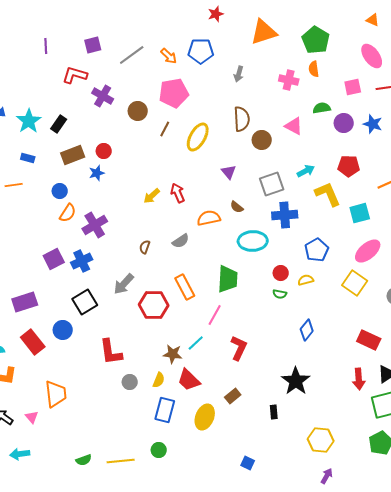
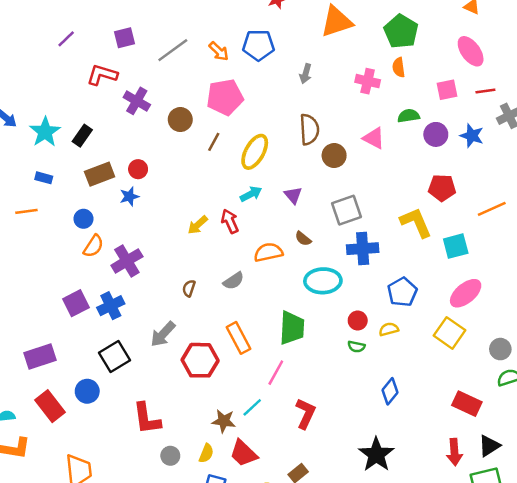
purple line: (46, 46) -> (66, 39), turned 49
cyan arrow: (306, 171) -> (251, 194), moved

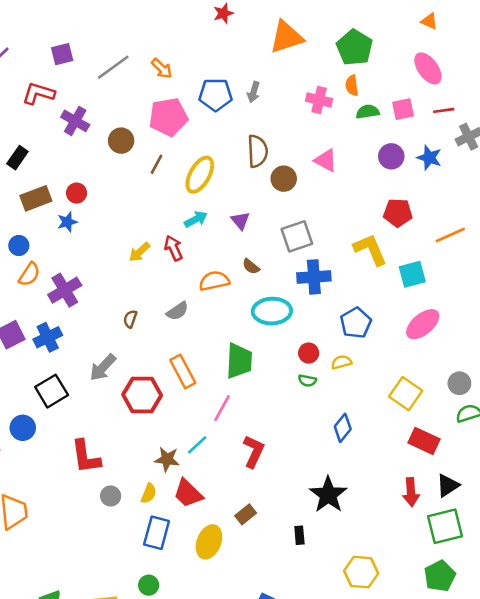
blue pentagon: (258, 45) -> (216, 95), moved
green semicircle: (409, 116) -> (368, 112), moved
yellow square: (449, 333) -> (406, 394), moved

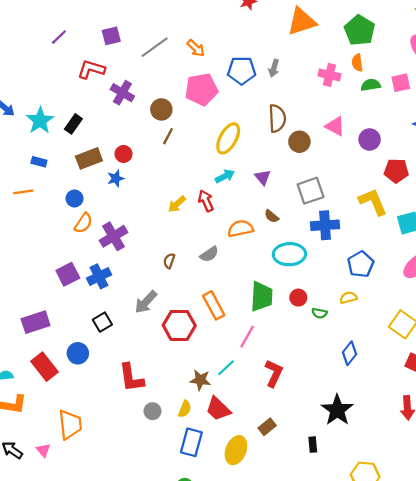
purple circle: (391, 156) -> (370, 139), moved
brown line: (157, 164) -> (168, 136), moved
red circle: (309, 353) -> (298, 298), moved
black square: (52, 391) -> (102, 322), size x0.7

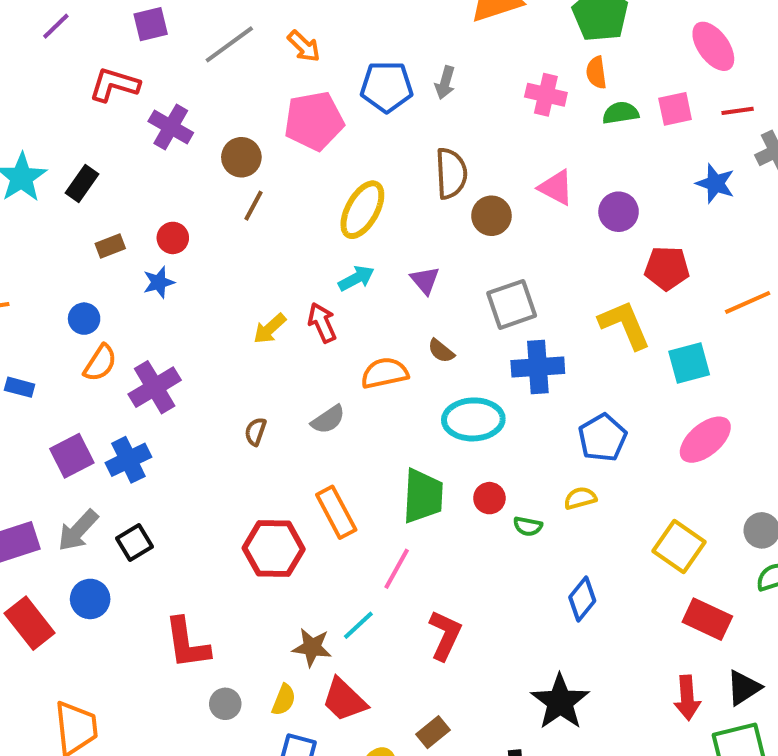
brown rectangle: (89, 158) -> (110, 246), size x0.6
blue rectangle: (39, 162) -> (20, 387), moved
gray arrow: (146, 302) -> (78, 530), moved

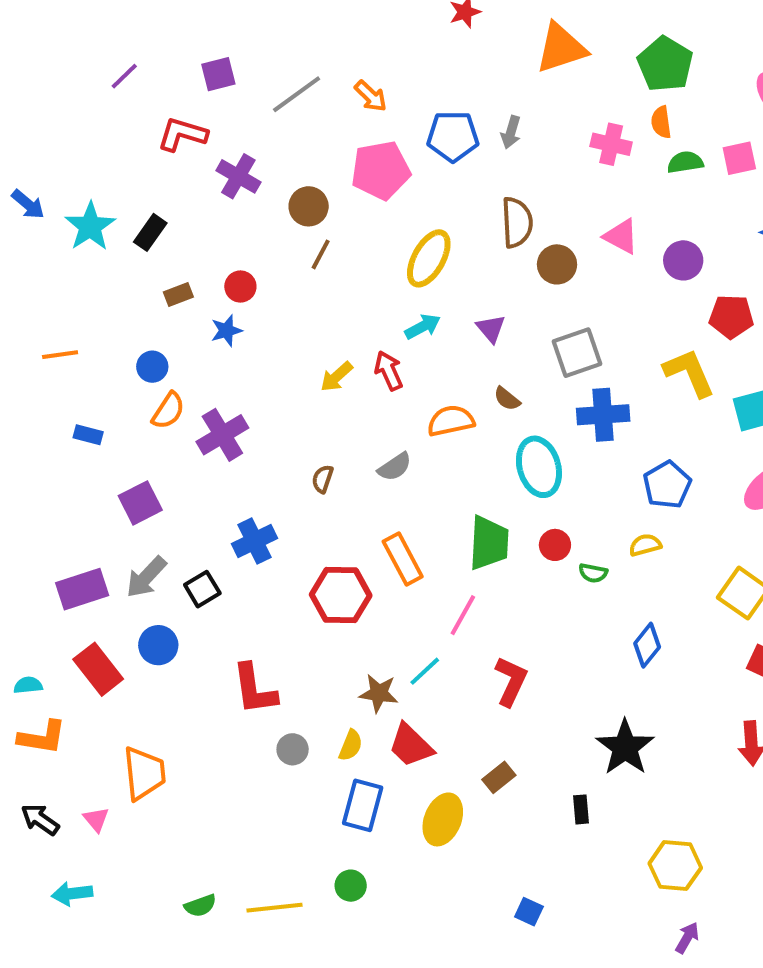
cyan ellipse: (473, 419) -> (539, 467), turned 76
blue cross: (128, 460) -> (254, 541), moved

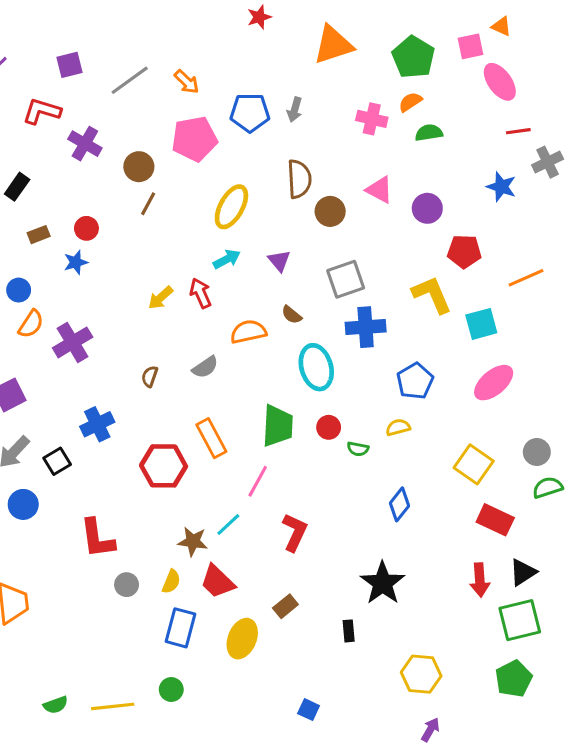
orange semicircle: (661, 122) -> (410, 102), turned 65
pink square: (739, 158) -> (470, 46), moved

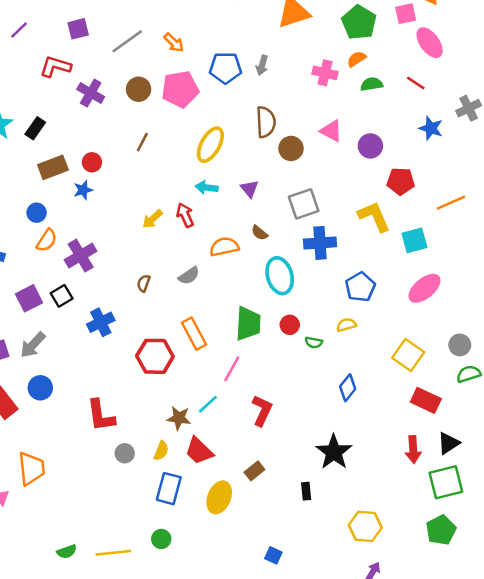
red line: (518, 131) -> (416, 83), moved, turned 42
brown circle: (139, 167) -> (139, 89), moved
brown rectangle: (39, 235) -> (53, 167), size x1.6
cyan arrow: (227, 259) -> (207, 187), turned -145
black square: (57, 461) -> (62, 296), moved

